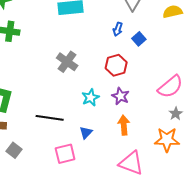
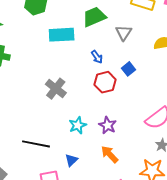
blue arrow: (118, 29) -> (97, 57), moved, turned -56
red hexagon: (116, 65) -> (105, 82), moved
orange arrow: (124, 125) -> (110, 154), turned -42

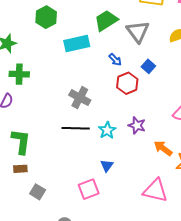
gray triangle: (124, 33) -> (138, 32), size x1.4
black line: (36, 144) -> (76, 128), moved
orange arrow: (110, 154) -> (163, 148), moved

